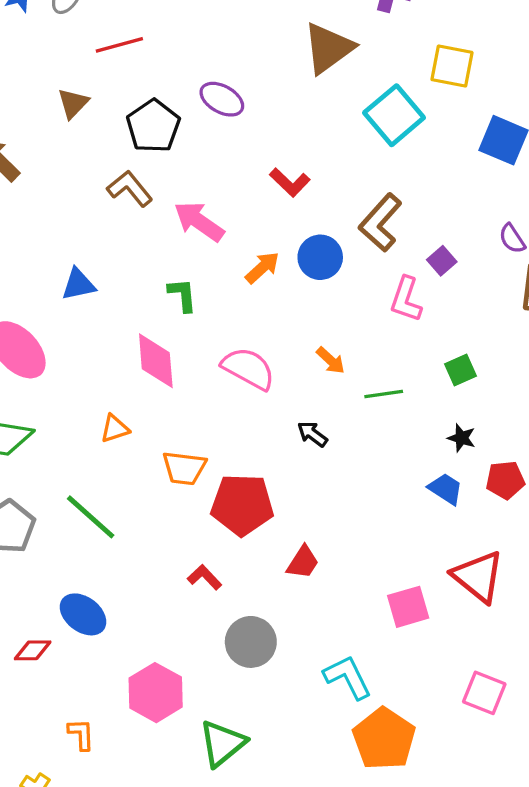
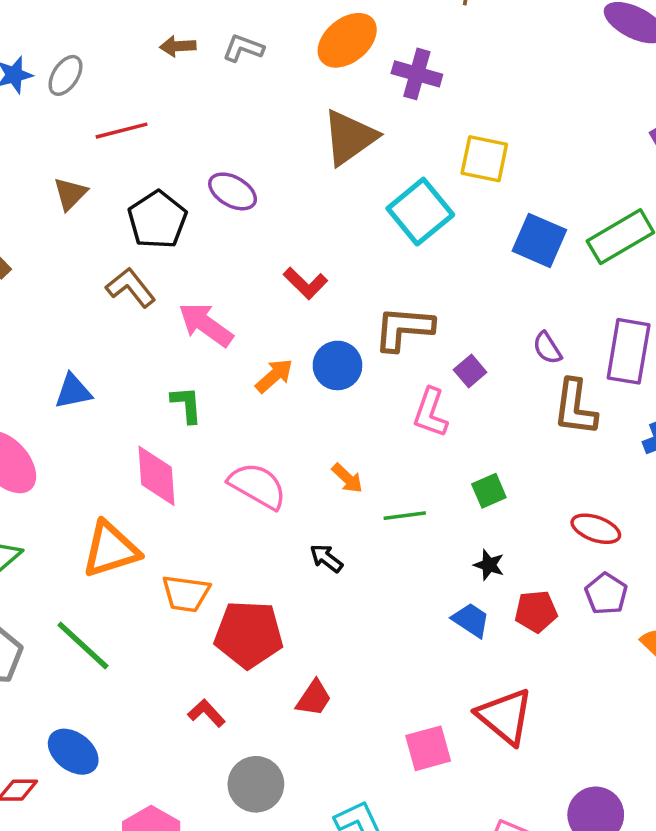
brown L-shape: (380, 223) -> (404, 329), turned 52
orange triangle: (115, 429) -> (111, 549), size x1.8

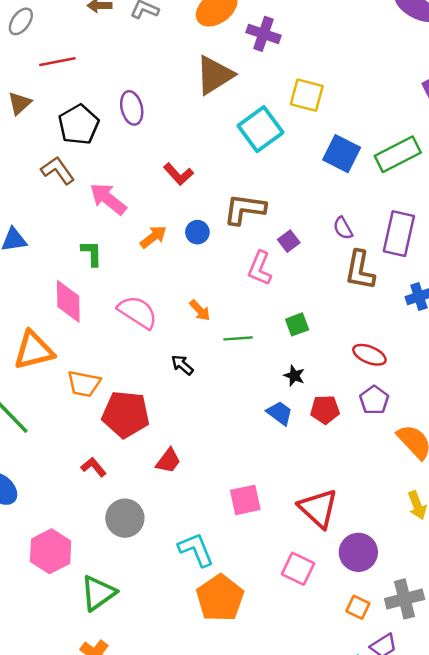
purple ellipse: (233, 191) -> (132, 108), turned 44
blue circle: (337, 365) -> (197, 232), size x0.7
red triangle: (505, 716) -> (318, 508), moved

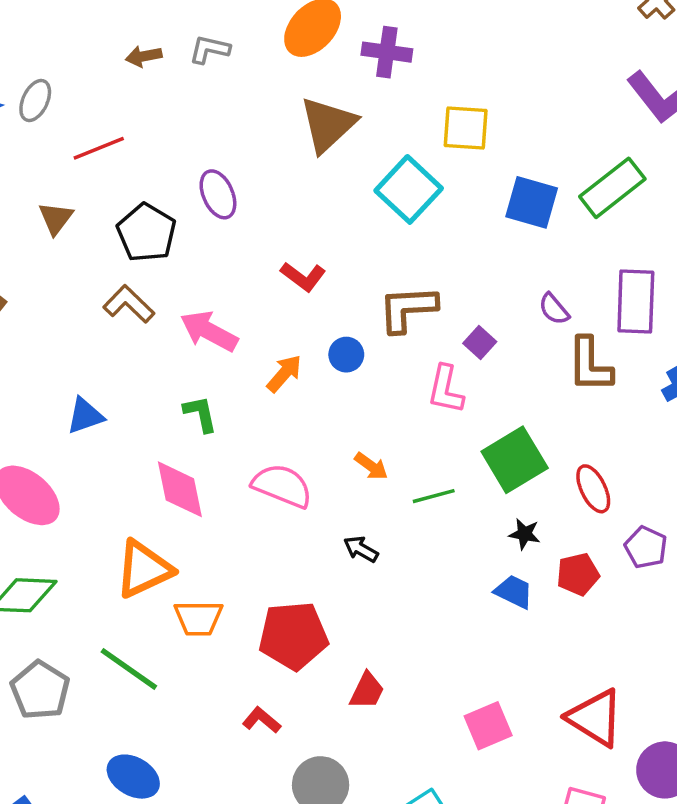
green square: (297, 324) -> (515, 460), size x1.8
red ellipse: (369, 355) -> (593, 489), moved, turned 52
orange trapezoid: (84, 384) -> (198, 618), moved

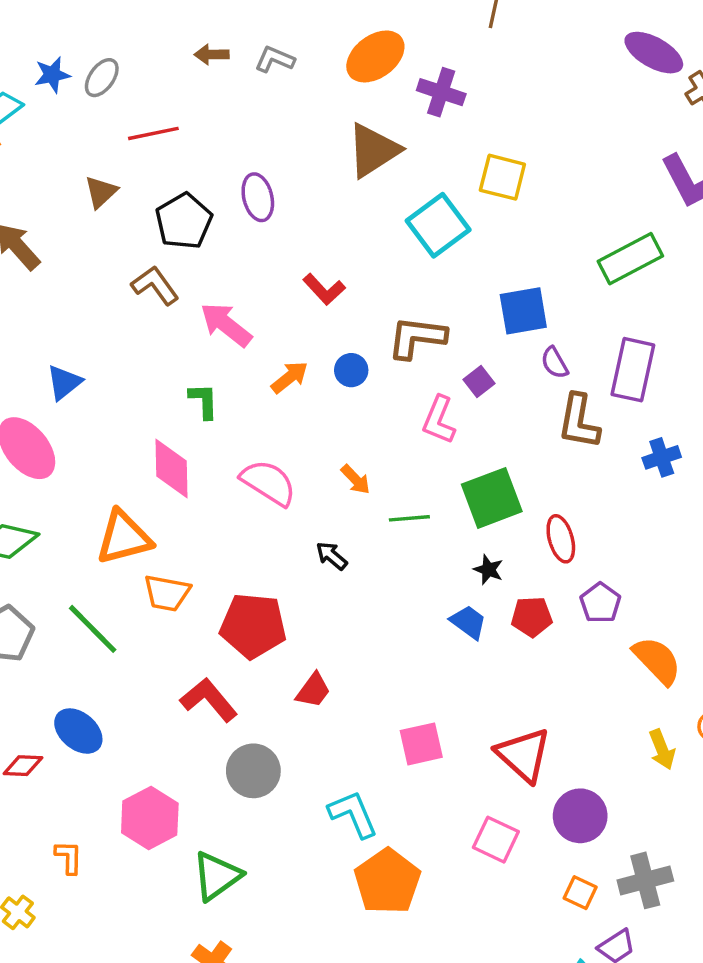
blue square: (532, 202) -> (523, 311), moved, turned -36
blue triangle: (85, 416) -> (64, 382), moved, turned -30
red L-shape: (262, 720) -> (209, 700), size x1.6

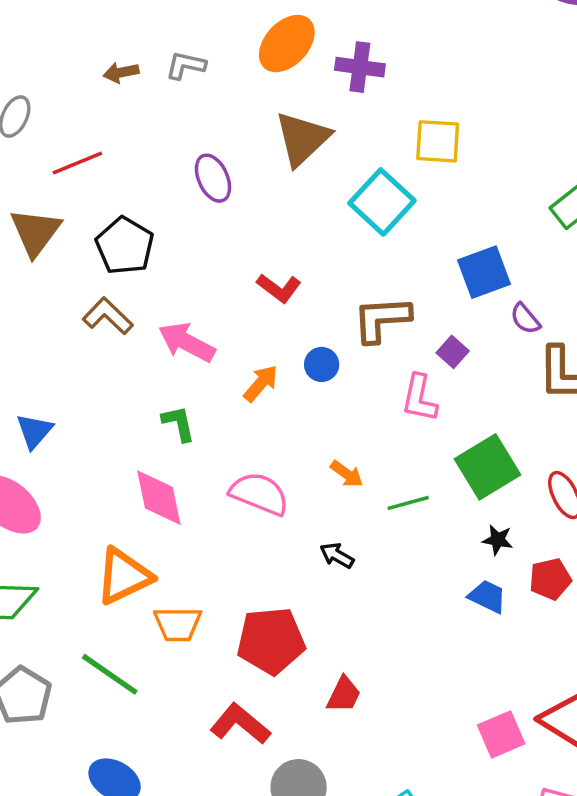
brown triangle: (101, 192) -> (35, 232), size x1.5
purple ellipse: (258, 197) -> (213, 178), moved
pink square: (421, 744) -> (501, 734), moved

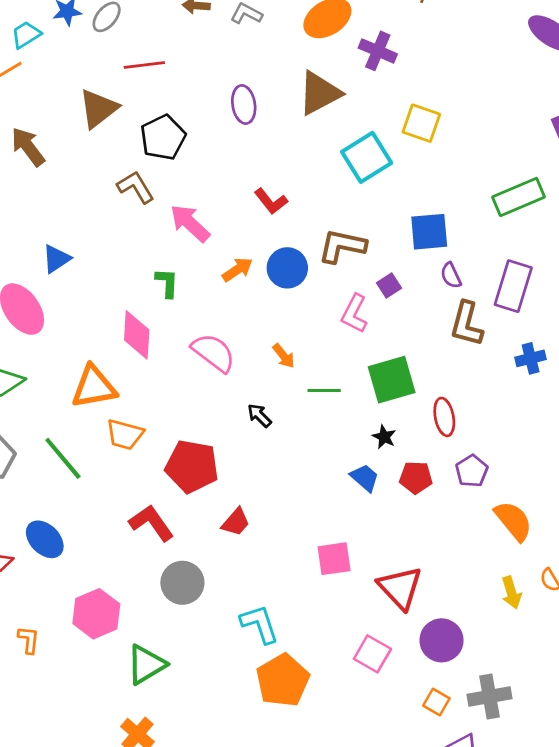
blue circle: (322, 364) -> (287, 268), size x1.5
pink square: (501, 734) -> (334, 559), moved

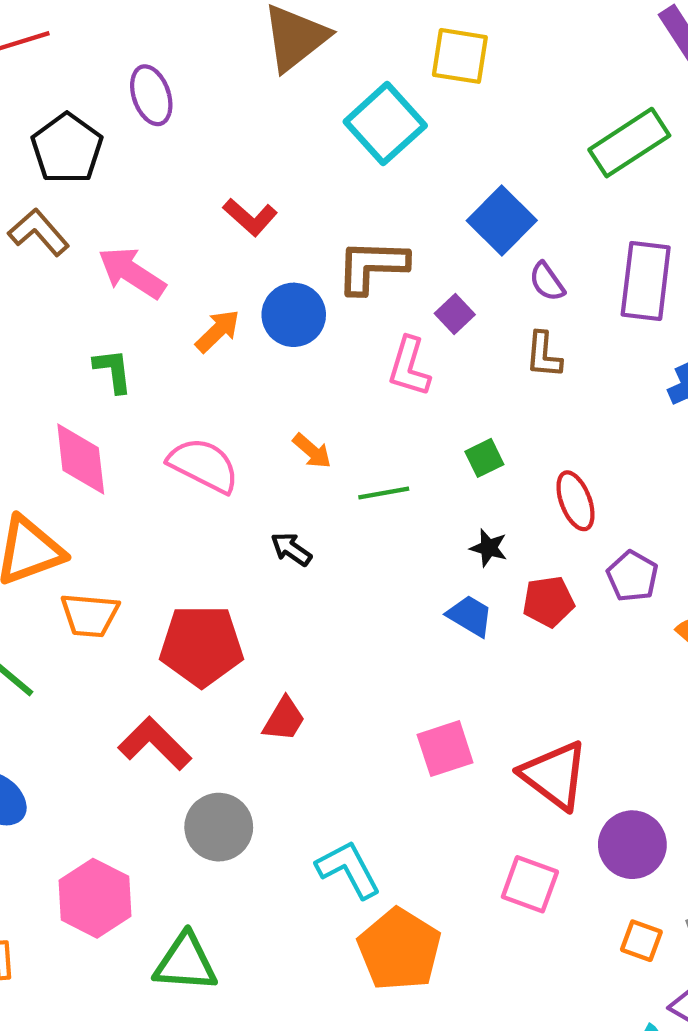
purple ellipse: (244, 104) -> (151, 95), moved
blue square: (429, 232) -> (502, 220), turned -30
brown L-shape: (466, 324) -> (544, 355), moved, size x0.7
green square: (392, 380) -> (484, 458), size x0.5
green triangle: (146, 665) -> (186, 963), turned 45

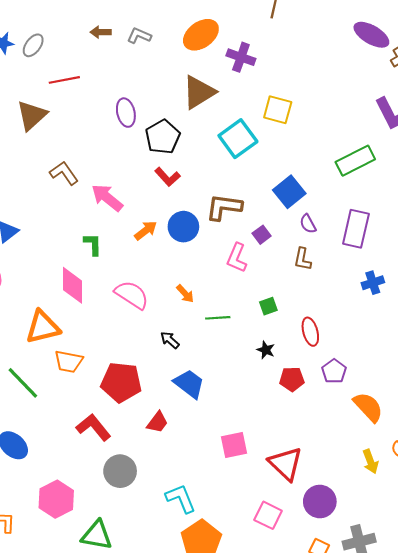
black pentagon: (67, 149) -> (163, 137), moved
blue trapezoid: (470, 616) -> (189, 384), moved, size x1.4

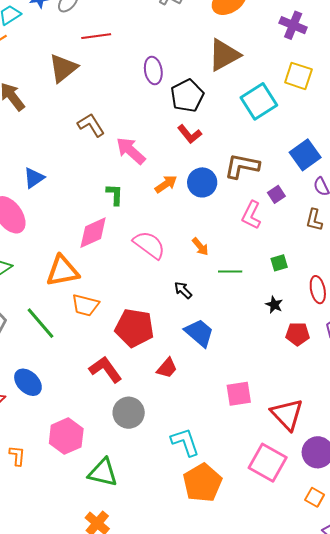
purple cross: (241, 57) -> (293, 25), moved
pink diamond: (72, 285) -> (93, 233), turned 63
pink square: (268, 515) -> (268, 463), size x1.4

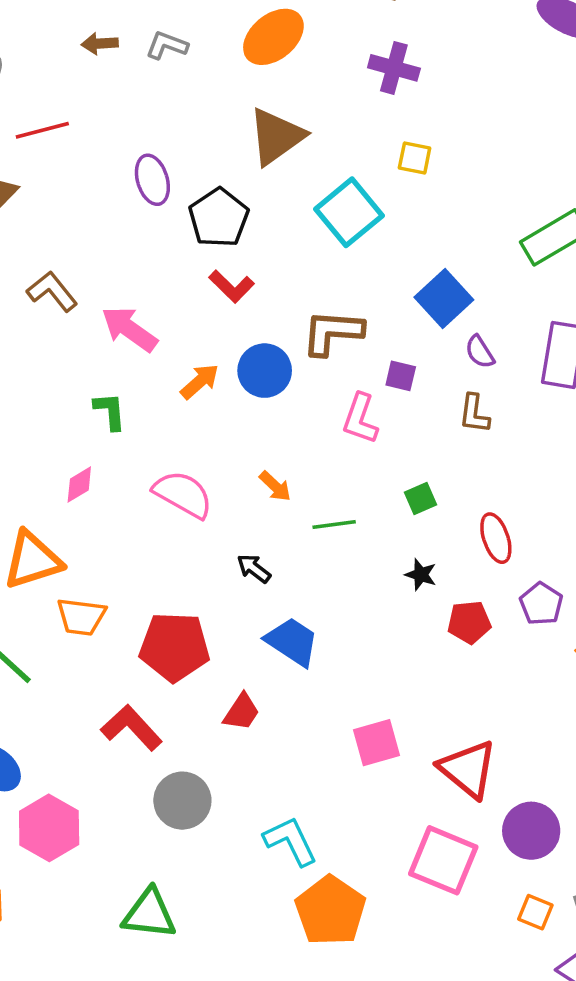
yellow square: (298, 76) -> (415, 158), size x0.7
purple square: (276, 194) -> (401, 376), turned -36
pink diamond: (93, 233) -> (79, 484), size x0.6
pink hexagon: (66, 436) -> (49, 828), moved

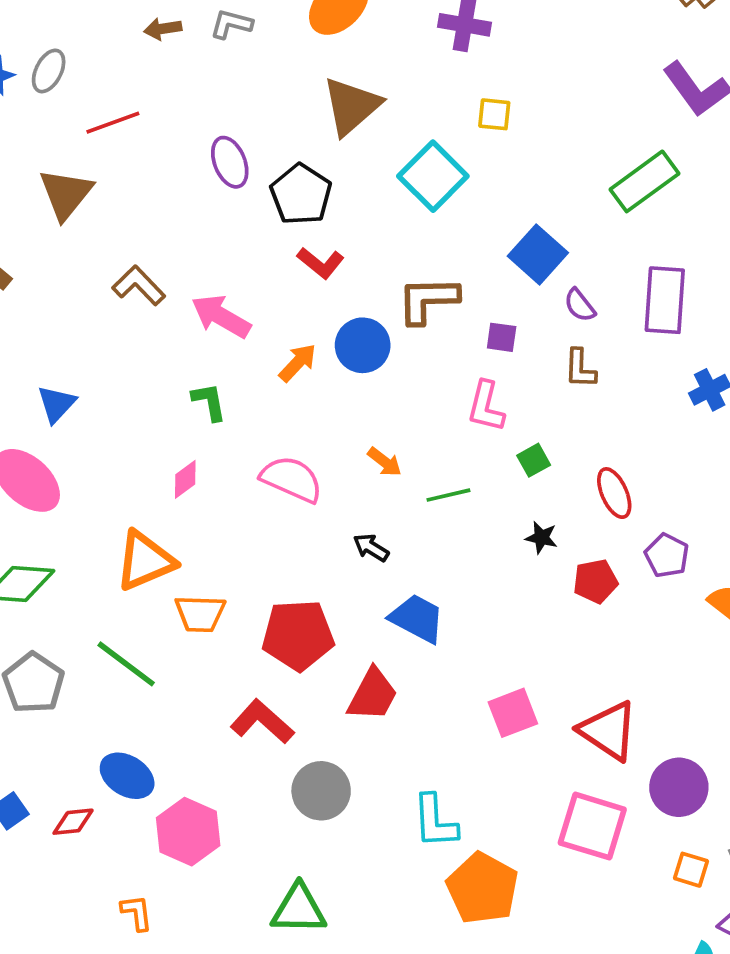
pink L-shape: (360, 419) -> (486, 406), moved
red trapezoid: (242, 712) -> (373, 695), size x1.4
cyan L-shape: (290, 841) -> (435, 821), turned -152

